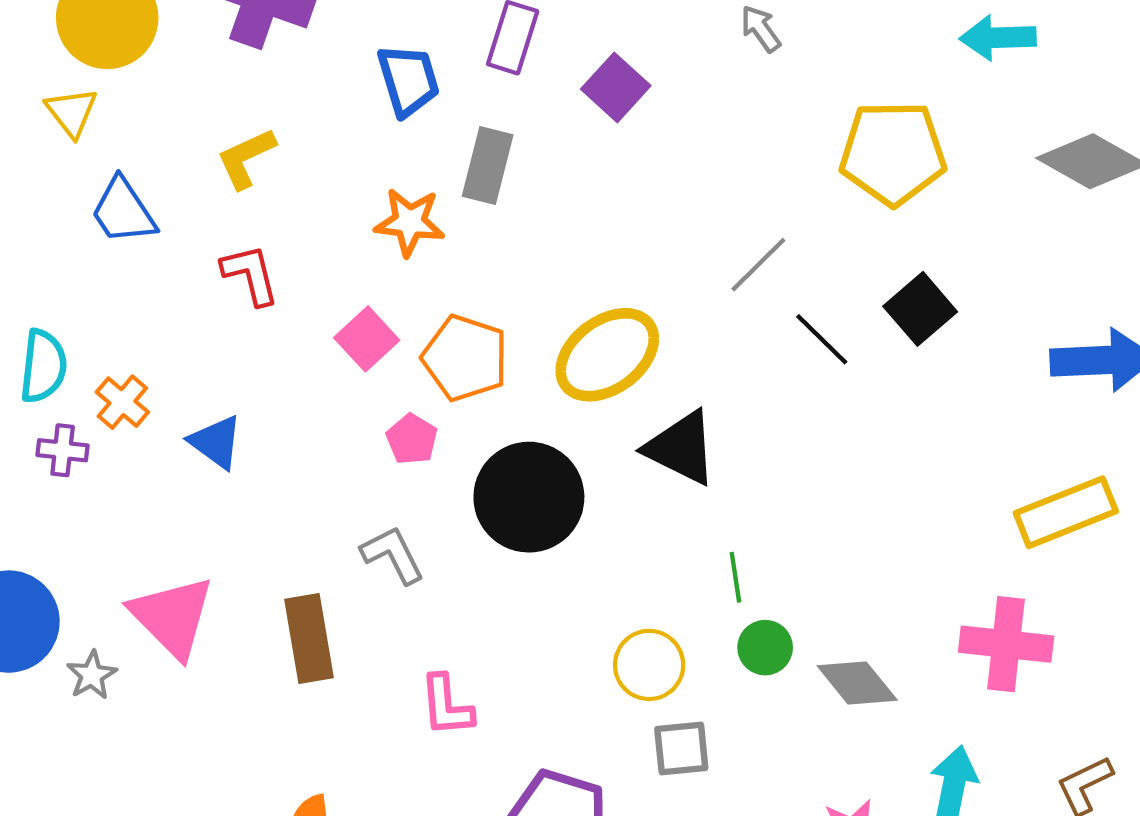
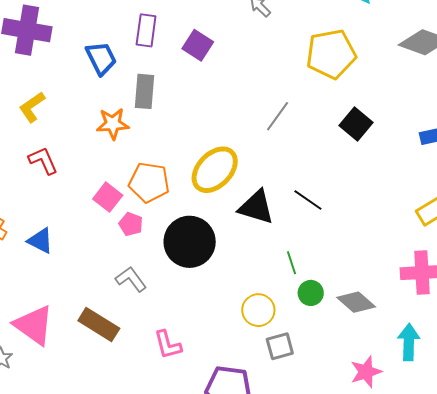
pink square: (367, 339) -> (108, 197), moved
black line: (822, 339) -> (308, 200), moved
brown rectangle: (309, 639) -> (99, 324), turned -39

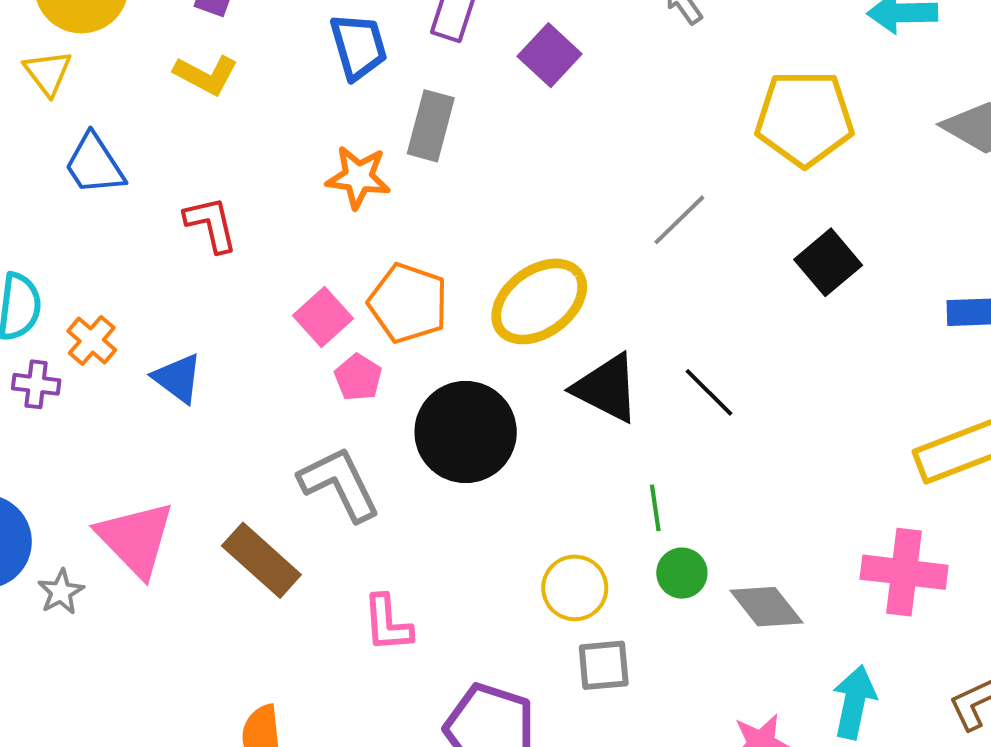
yellow L-shape: (32, 107) -> (206, 75), moved, turned -128
gray L-shape: (131, 279) -> (339, 484), size x1.4

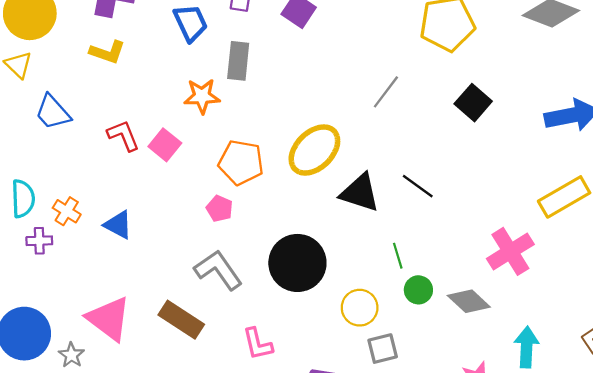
pink square: (323, 317) -> (165, 145), moved
black circle: (466, 432) -> (297, 263), moved
pink cross: (904, 572) -> (510, 251), moved, turned -30

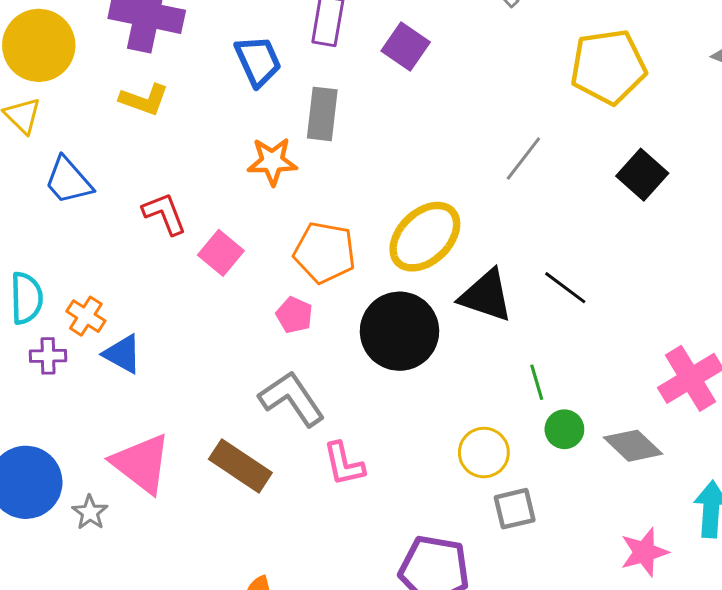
pink square: (165, 145) -> (221, 253), moved
blue triangle: (118, 225) -> (123, 354), moved
black circle: (297, 263) -> (400, 331), moved
pink L-shape: (258, 344) -> (344, 464), moved

